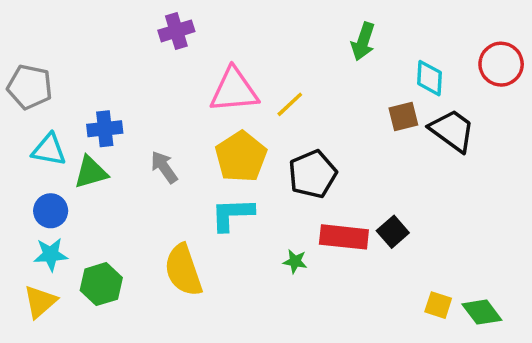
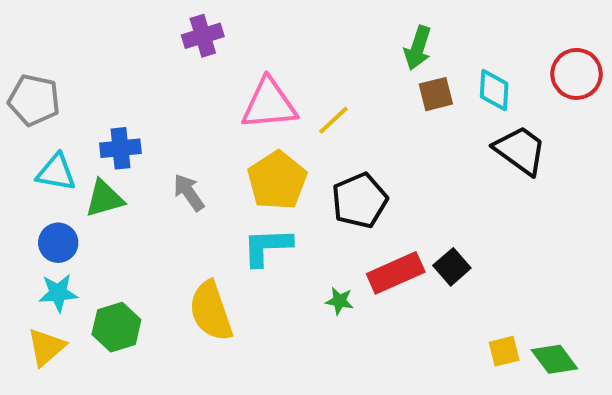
brown square: (403, 117) -> (436, 94), moved
red rectangle: (344, 237) -> (396, 273), turned -30
yellow square: (438, 305) -> (504, 351), turned -32

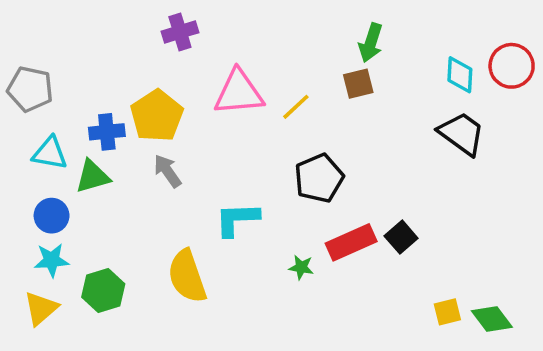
cyan diamond: (494, 90) -> (460, 75), moved
brown square: (436, 94) -> (358, 84), moved
yellow pentagon: (277, 180) -> (157, 116), moved

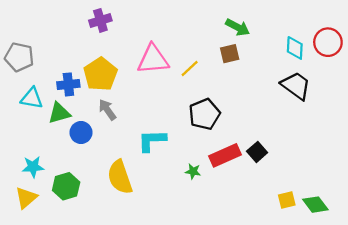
purple cross: (180, 32) -> (100, 20), moved
green arrow: (371, 43) -> (238, 27), turned -80
blue circle: (52, 216) -> (81, 133), moved

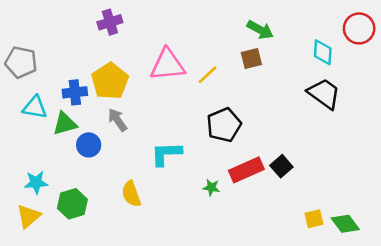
red circle: (328, 42) -> (359, 28), moved
yellow semicircle: (120, 177) -> (131, 194), size x0.7

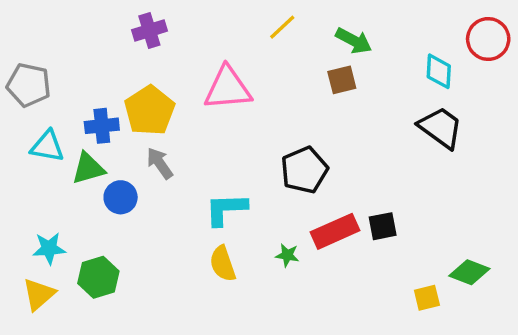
yellow line: (208, 75) -> (282, 27), moved
black square: (281, 166) -> (383, 226), turned 30
yellow semicircle: (131, 194) -> (223, 264), moved
green diamond: (345, 224) -> (469, 272), moved, turned -32

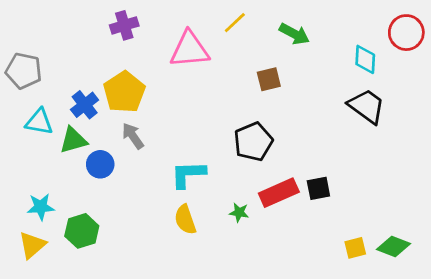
brown square: (342, 80) -> (269, 79), moved
pink triangle: (228, 88) -> (189, 50), moved
blue cross: (102, 126) -> (85, 105), turned -32
green diamond: (469, 272) -> (394, 246), moved

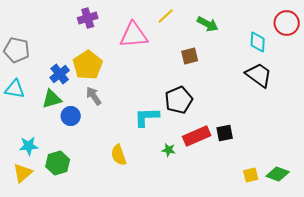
cyan triangle: (39, 122) -> (15, 89), moved
cyan L-shape: (188, 174) -> (147, 117), moved
yellow semicircle: (185, 220) -> (119, 155), moved

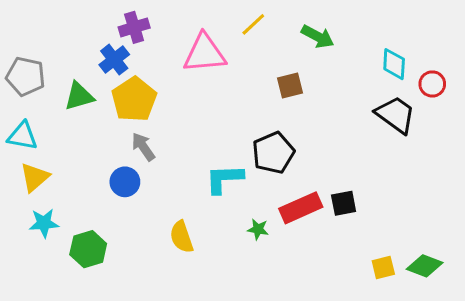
red circle: (287, 23) -> (432, 84), moved, size x0.7
blue cross: (60, 74) -> (114, 60), moved
green triangle: (52, 99) -> (79, 96), moved
blue circle: (71, 116) -> (125, 182), moved
yellow triangle: (23, 173) -> (35, 177), moved

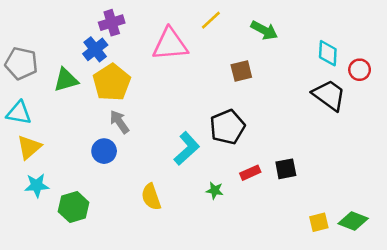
cyan L-shape: (224, 179) -> (187, 149), turned 140
red rectangle: (301, 208) -> (250, 173), size x0.6

